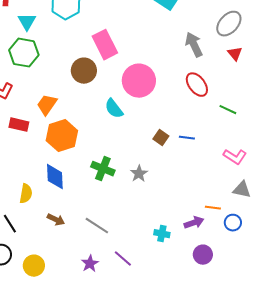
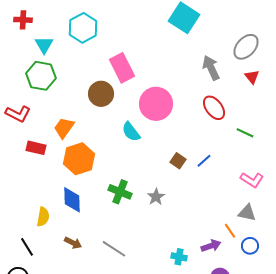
blue line: (187, 138) -> (204, 161), turned -49
gray triangle: (242, 190) -> (247, 213), moved
orange line: (213, 208) -> (230, 231), turned 49

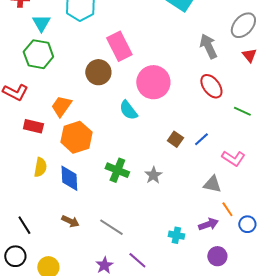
pink L-shape: (252, 180) -> (233, 158), moved
gray triangle: (247, 213) -> (212, 184), moved
yellow semicircle: (43, 217) -> (40, 167), moved

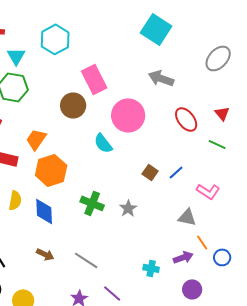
gray arrow: (208, 46) -> (161, 78), moved, turned -45
red triangle: (249, 55) -> (222, 113), moved

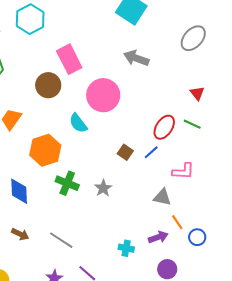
red ellipse: (186, 119) -> (164, 127), moved, turned 70
orange hexagon: (51, 170) -> (45, 150), moved
pink L-shape: (208, 191) -> (183, 171), turned -30

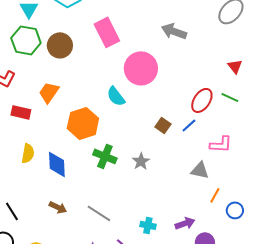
brown circle: (48, 85) -> (60, 45), moved
orange line: (177, 222) -> (215, 195), turned 63
purple arrow: (158, 237) -> (185, 223), moved
cyan cross: (126, 248) -> (148, 225), moved

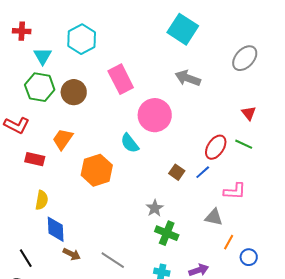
green cross: (105, 156) -> (167, 233), moved
blue diamond: (57, 164) -> (56, 229), moved

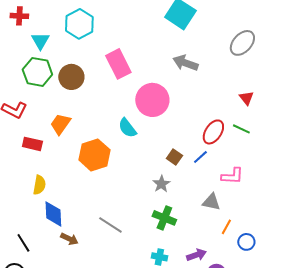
gray star: (155, 208) -> (161, 184), moved
gray line: (113, 260) -> (110, 225), moved

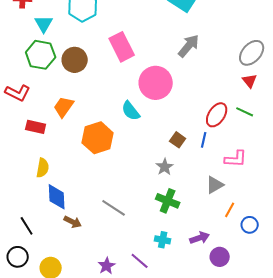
gray ellipse: (242, 43) -> (252, 53), moved
gray arrow: (185, 63) -> (189, 46), turned 110
blue line: (200, 157) -> (204, 140), turned -35
gray triangle: (211, 202) -> (215, 185), turned -42

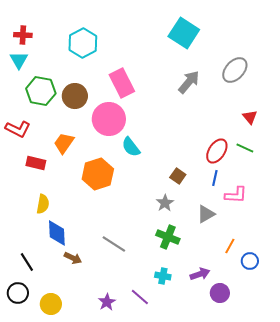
cyan triangle: (44, 24) -> (19, 60), moved
gray ellipse: (252, 53) -> (235, 70), moved
pink circle: (156, 83) -> (109, 119), moved
blue line: (204, 140) -> (215, 178), moved
gray triangle: (215, 185) -> (206, 214), moved

